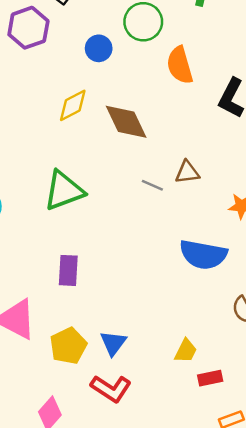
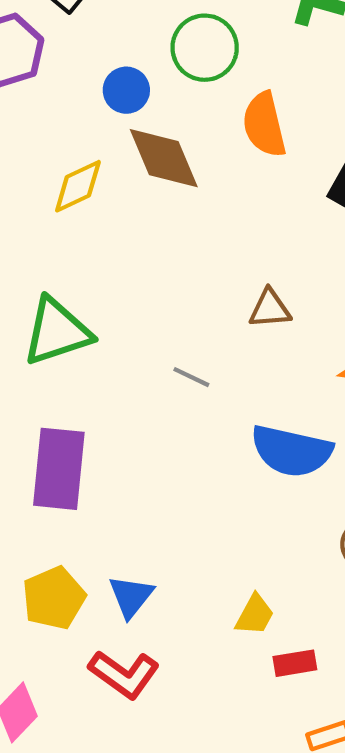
brown diamond: (126, 122) -> (164, 158), moved
gray line: (152, 185) -> (191, 377), moved
purple rectangle: (68, 270) -> (59, 469), size x1.5

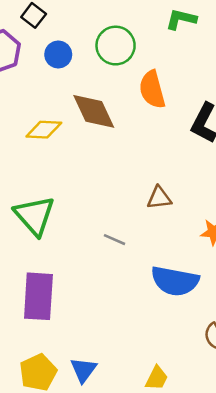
blue circle: (126, 90) -> (58, 54), moved
yellow diamond: (78, 186) -> (44, 130), turned 30
green triangle: (57, 332) -> (34, 216), turned -51

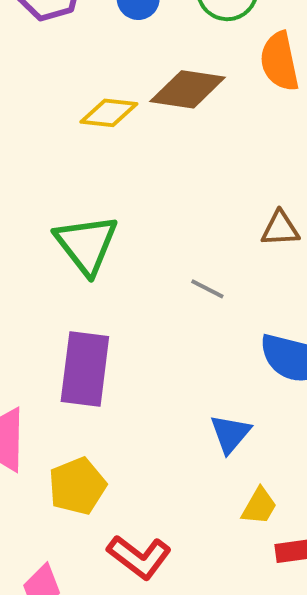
brown diamond: (94, 111) -> (188, 89), turned -60
blue triangle: (83, 370) -> (230, 434), moved

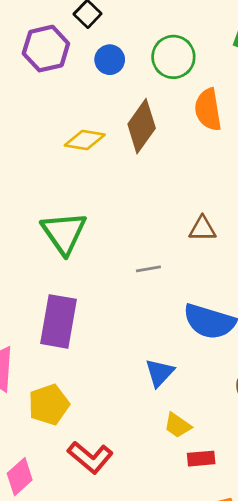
brown diamond: (188, 89) -> (142, 126), turned -66
gray line: (207, 289) -> (148, 269), turned -40
yellow trapezoid: (259, 506) -> (178, 425), turned 92

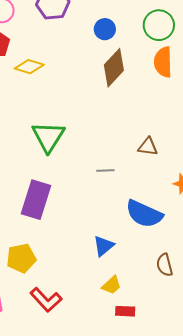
green circle: (173, 57) -> (159, 25), moved
blue circle: (110, 60) -> (105, 29), moved
yellow diamond: (85, 140) -> (29, 67), moved
yellow trapezoid: (178, 425) -> (111, 285), turned -85

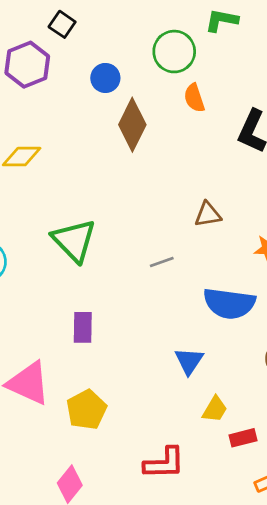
orange semicircle: (163, 62) -> (194, 98), size x0.7
purple rectangle: (36, 200) -> (83, 327), size x0.6
red L-shape: (46, 300) -> (164, 463), moved, turned -32

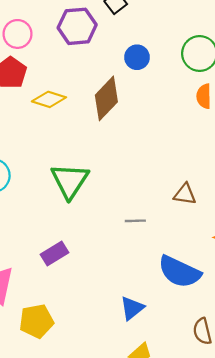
brown diamond: (132, 125) -> (106, 98), moved
purple rectangle: (83, 327) -> (55, 254), turned 40

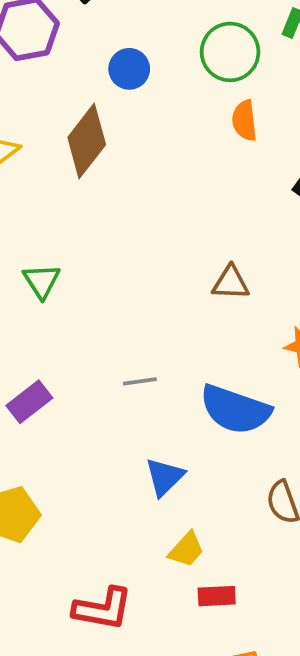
green triangle: (70, 181) -> (42, 281), size x0.6
gray line: (135, 221) -> (140, 381), moved

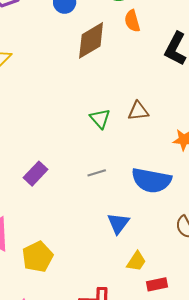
brown diamond: (87, 141) -> (91, 40), moved, turned 30
green triangle: (42, 281) -> (100, 119), moved
purple rectangle: (29, 402) -> (35, 174), moved

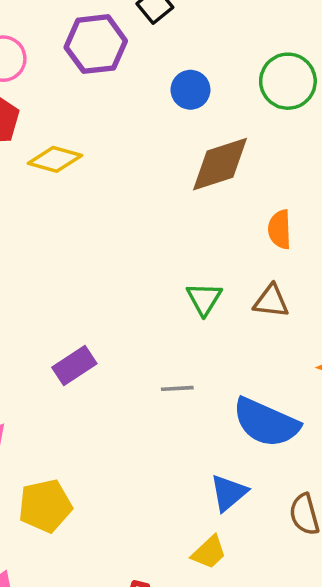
orange semicircle: (132, 21) -> (280, 229), moved
blue triangle: (118, 223) -> (229, 493), moved

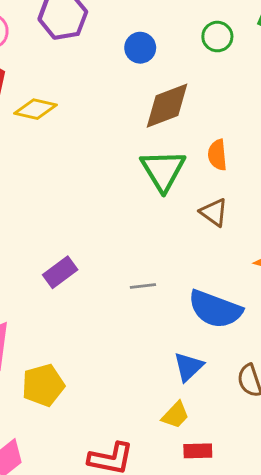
green circle: (288, 81) -> (217, 37), size x0.7
green triangle: (204, 299) -> (163, 170), moved, size x1.6
brown triangle: (271, 301) -> (214, 212), turned 32

